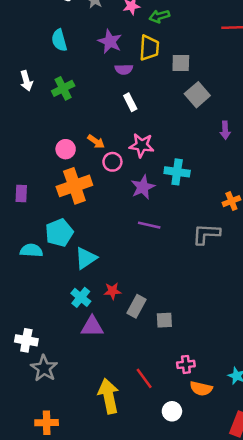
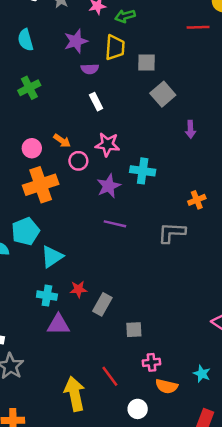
purple star: (110, 42) -> (76, 41), turned 30
cyan cross: (81, 297) -> (47, 296), turned -30
gray square: (164, 320) -> (134, 330), moved

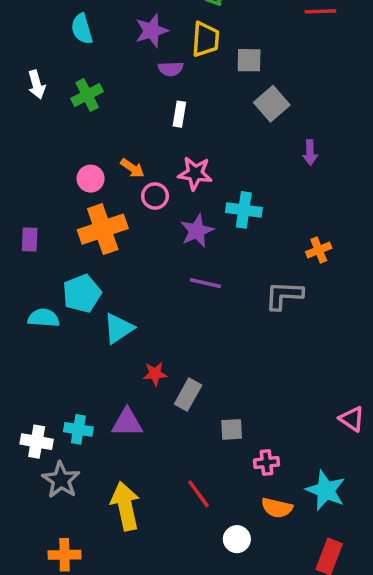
white rectangle: (96, 102) -> (179, 114), turned 36
cyan cross: (47, 296) -> (78, 429), moved
pink cross: (151, 362) -> (266, 462), moved
cyan star: (202, 374) -> (326, 490), size x1.6
yellow arrow: (75, 394) -> (125, 506), moved

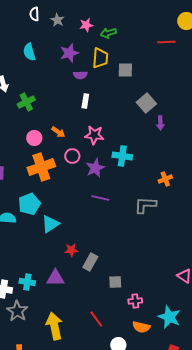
green cross: (87, 95) -> (26, 102), moved
gray square: (272, 104) -> (146, 103), moved
pink circle: (155, 196) -> (72, 156), moved

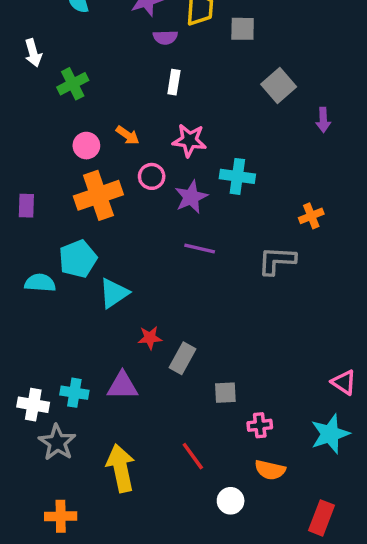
purple arrow: (160, 123) -> (323, 120), moved
cyan star: (169, 317) -> (330, 434), moved, turned 30

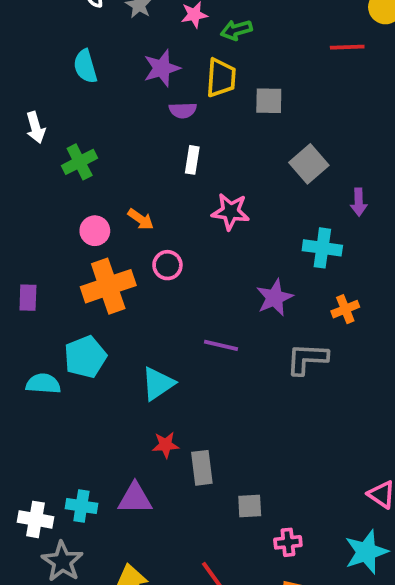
pink star: (189, 140) -> (231, 212), moved
cyan cross: (237, 176) -> (322, 248), moved
purple star: (191, 197) -> (275, 298), moved
cyan triangle: (114, 293) -> (158, 384), moved
gray rectangle: (182, 358) -> (202, 468), turned -36

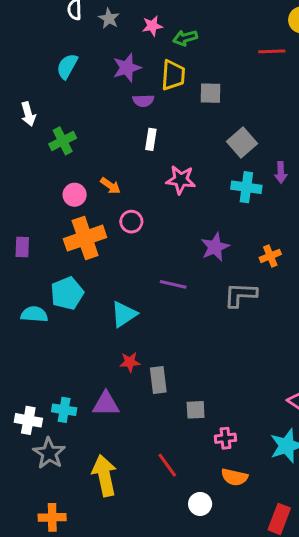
cyan semicircle: (85, 66) -> (67, 66), turned 45
cyan cross: (322, 248) -> (246, 187), moved

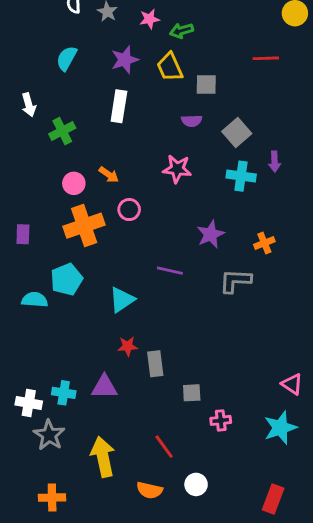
red line: (272, 51) -> (266, 58), moved
yellow trapezoid: (173, 75) -> (170, 67), turned 152
purple semicircle: (143, 101) -> (192, 121), moved
white rectangle: (151, 139) -> (119, 106), moved, size x1.5
orange semicircle: (234, 477) -> (149, 490), moved

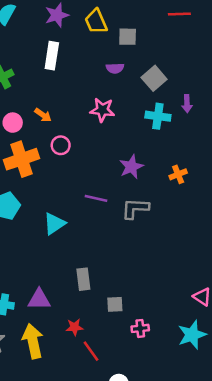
gray L-shape: (235, 281) -> (135, 208), moved
red star: (128, 346) -> (75, 327), moved
yellow arrow: (103, 457) -> (33, 341), moved

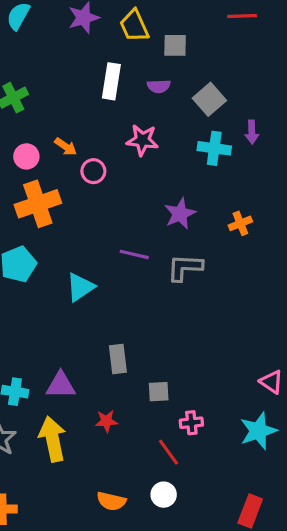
white rectangle: (52, 56) -> (111, 81), moved
pink circle: (61, 145) -> (93, 171), moved
red line: (91, 351) -> (169, 452), moved

